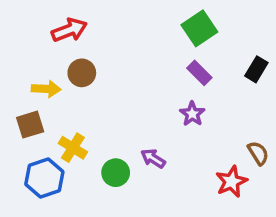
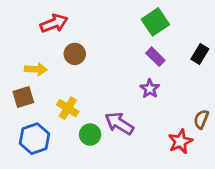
brown circle: (82, 73) -> (75, 54), moved
yellow cross: (73, 148) -> (68, 108), moved
brown semicircle: (258, 153) -> (201, 119), turned -126
purple arrow: (153, 158) -> (119, 123), size x1.5

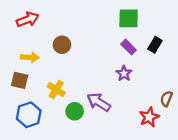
green square: (155, 22) -> (129, 18), turned 35
red arrow: (54, 23) -> (28, 20), moved
black rectangle: (200, 54) -> (155, 45), moved
brown square: (23, 97) -> (20, 80), turned 30

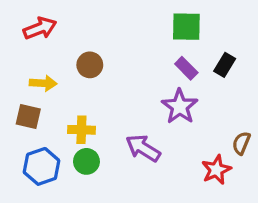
purple star: (124, 73) -> (180, 106), size x1.5
yellow cross: (56, 90) -> (81, 130), turned -30
green circle: (75, 111) -> (86, 161), moved

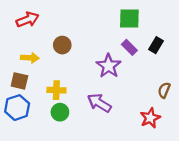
purple star: (180, 106) -> (109, 66), moved
brown semicircle: (241, 143) -> (164, 90), moved
blue hexagon: (42, 166) -> (17, 108), moved

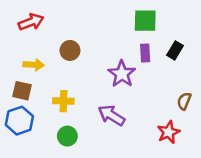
purple rectangle: (129, 47) -> (145, 53), turned 42
green circle: (60, 112) -> (67, 136), moved

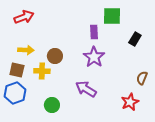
brown circle: (70, 50) -> (55, 56), moved
purple rectangle: (145, 53) -> (94, 32), moved
yellow cross: (63, 101) -> (42, 71), moved

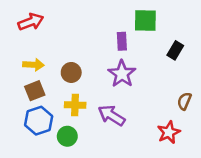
brown square: (17, 70) -> (35, 91), moved, turned -35
yellow cross: (42, 71) -> (75, 105), moved
blue hexagon: (15, 93) -> (39, 121), moved

